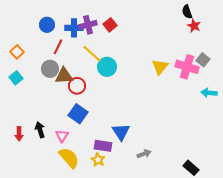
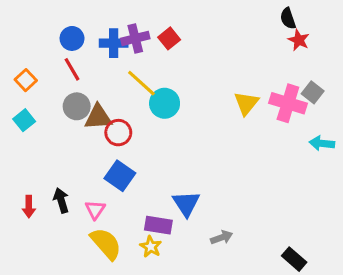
red line: (58, 47) -> (72, 69), moved, turned -56

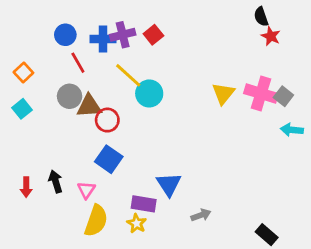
red line: (72, 69) -> (78, 63), moved
gray square: (313, 92) -> (283, 96), moved
yellow semicircle: (106, 244) -> (96, 221), turned 60

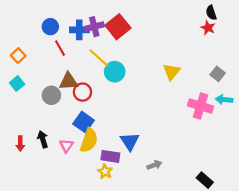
black semicircle: (261, 17) -> (211, 13), moved
red square: (153, 35) -> (118, 27), size x1.6
pink cross: (261, 93) -> (200, 106), moved
gray circle: (70, 96) -> (51, 95), moved
yellow semicircle: (96, 221) -> (89, 140), moved

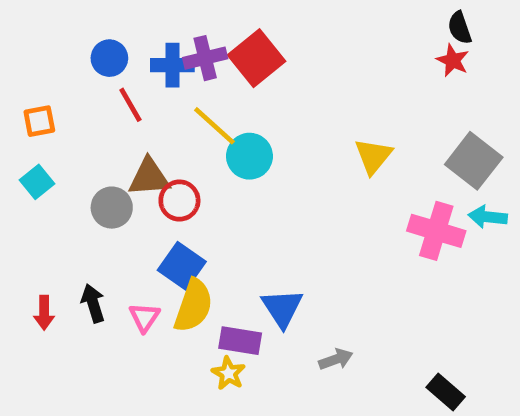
orange square: (18, 56) -> (39, 121), turned 32
gray square: (218, 74) -> (474, 161), size x1.6

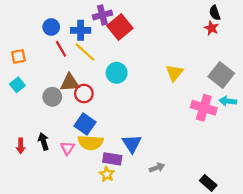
purple cross: (205, 58) -> (102, 15), moved
yellow line: (214, 126) -> (85, 52), moved
yellow semicircle: (193, 306) -> (90, 143), turned 75

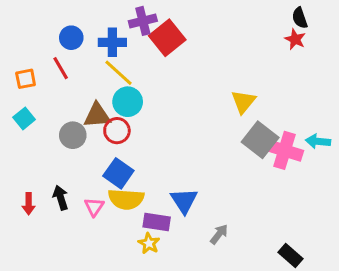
red line: (61, 49) -> (61, 68), moved
cyan circle: (117, 73) -> (128, 102), moved
gray square: (221, 75) -> (260, 140), moved
gray arrow: (157, 168) -> (219, 234), turned -32

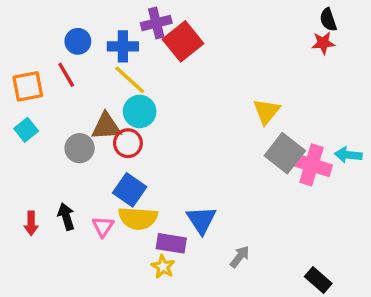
red star: (295, 39) -> (323, 43), turned -30
orange square: (26, 79) -> (28, 86), size x1.4

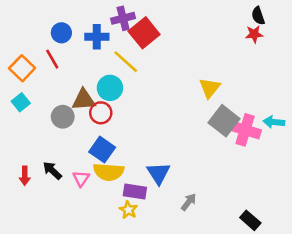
yellow line: (130, 80) -> (126, 62), moved
orange square: (28, 86) -> (22, 68), turned -35
black arrow: (66, 217) -> (52, 171), turned -30

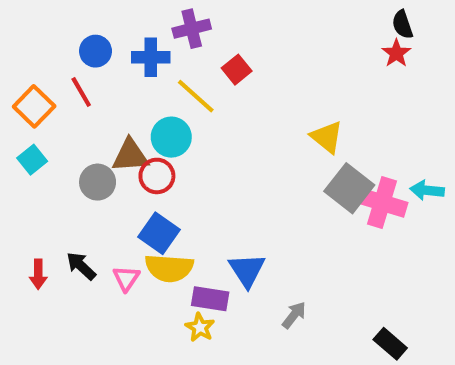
red square: (144, 33) -> (237, 70), moved, size x0.6
red star: (254, 34) -> (396, 53), turned -30
yellow triangle: (210, 88) -> (327, 137), turned -30

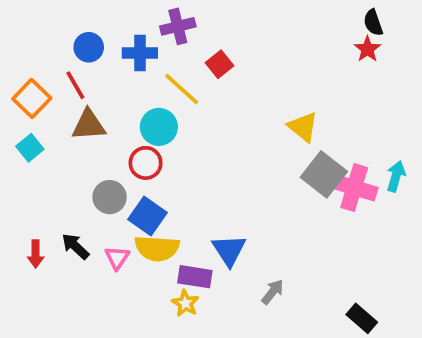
brown triangle: (130, 155) -> (89, 125), moved
gray circle: (98, 182) -> (110, 197), moved
cyan arrow: (427, 190) -> (396, 176), turned 100

